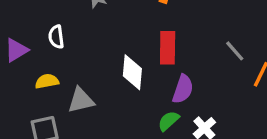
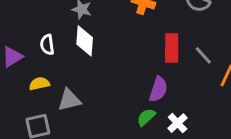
red rectangle: (168, 48) -> (172, 48), moved
white diamond: (132, 72) -> (85, 41), moved

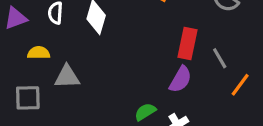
purple semicircle: (158, 89) -> (180, 79), moved

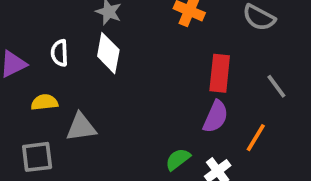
gray line: (220, 58) -> (276, 86), moved
orange line: (240, 85) -> (256, 138), moved

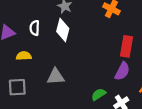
gray triangle: (81, 127) -> (56, 77), moved

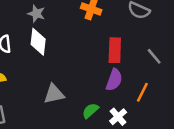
gray triangle: (56, 77) -> (54, 94), moved

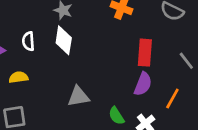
green semicircle: (90, 111) -> (116, 116), turned -84

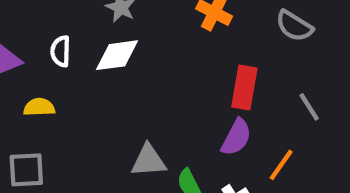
white diamond: (64, 40) -> (117, 55), turned 68
gray triangle: (78, 97) -> (148, 161), moved

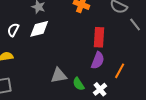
white semicircle: (61, 51) -> (13, 30), turned 32
gray line: (309, 107) -> (135, 24), moved

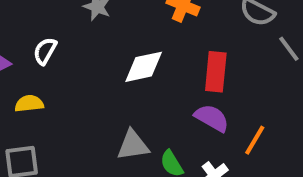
white diamond: (39, 29) -> (144, 67), moved
purple semicircle: (98, 60) -> (212, 118), turned -84

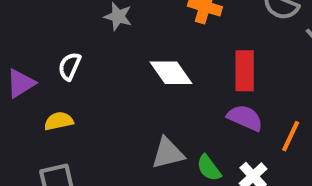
white diamond: (144, 67) -> (171, 73), turned 72

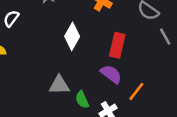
white diamond: (171, 73) -> (72, 36), turned 52

